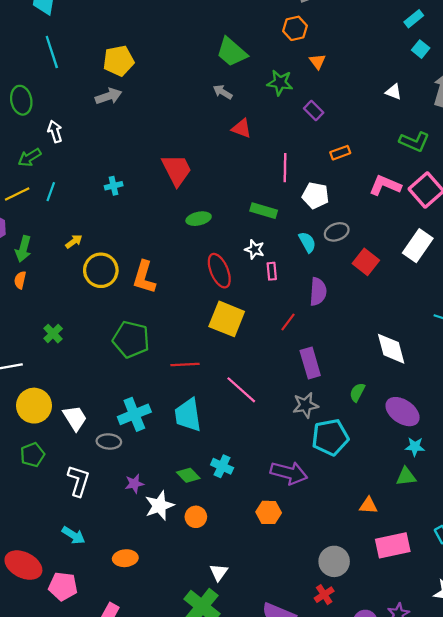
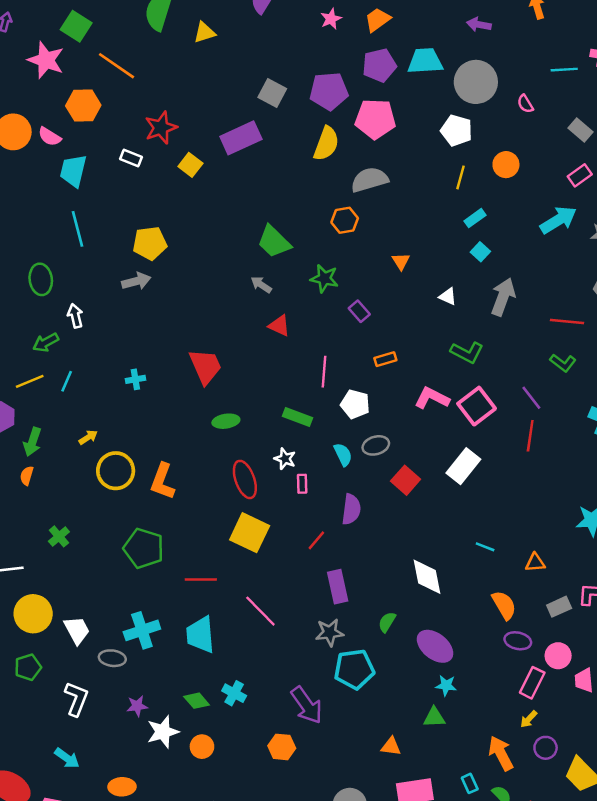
orange triangle: (317, 61) -> (401, 261), moved
purple arrow: (289, 473) -> (307, 705), turned 36

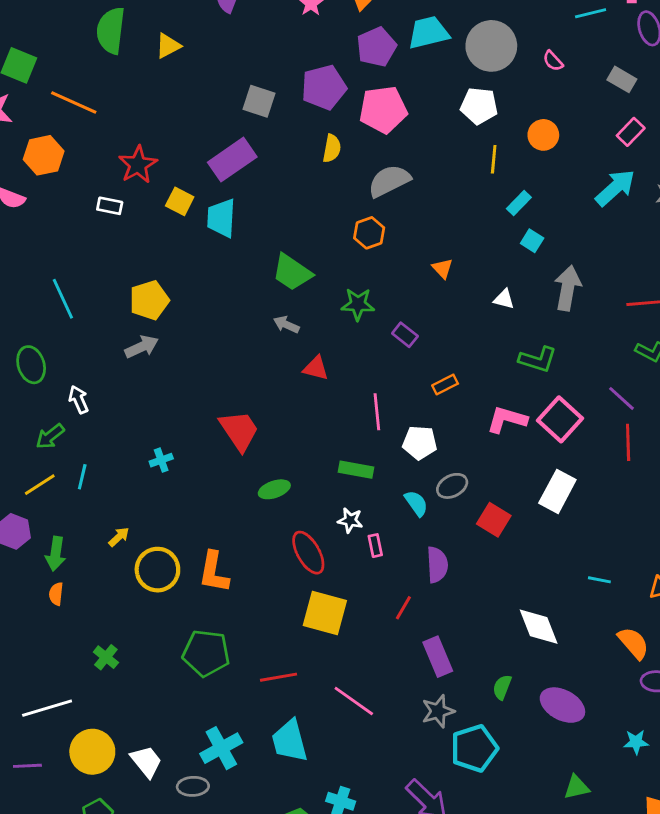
yellow semicircle: (326, 144) -> (332, 148), size x0.7
cyan trapezoid: (73, 171) -> (221, 218), moved
cyan star: (446, 685) -> (636, 742), moved

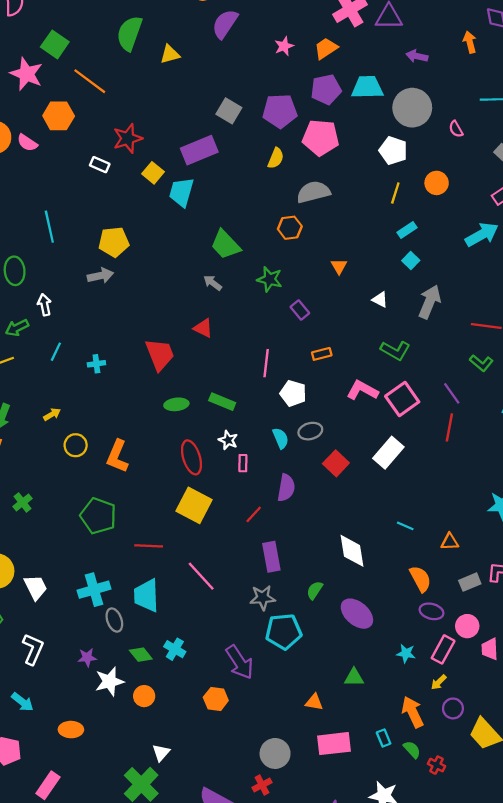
red triangle: (316, 368) -> (203, 328), moved
green rectangle: (356, 470) -> (222, 402), moved
cyan line: (82, 477) -> (56, 352), moved
yellow circle: (157, 570) -> (76, 445), size x0.7
gray ellipse: (193, 786) -> (114, 620), moved, turned 60

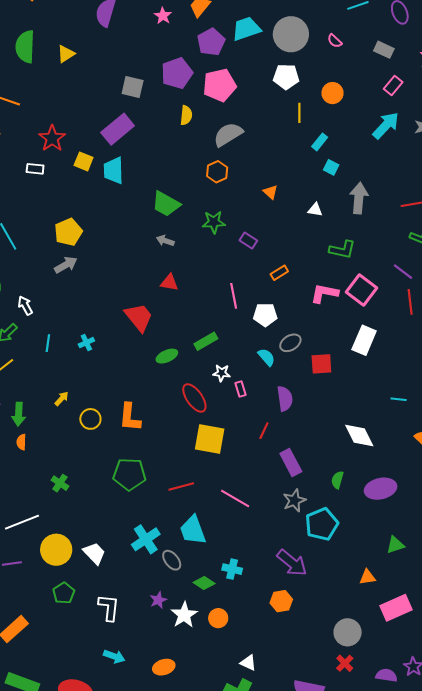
green rectangle: (222, 402) -> (206, 341), turned -35
red square: (336, 463) -> (321, 364), turned -30
purple ellipse: (357, 614) -> (381, 489), turned -36
white triangle: (161, 753) -> (248, 663), turned -30

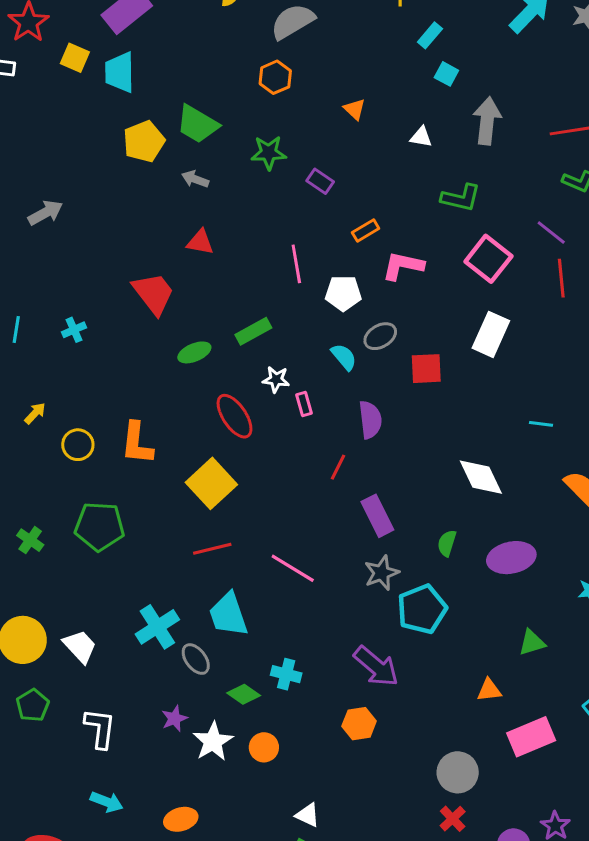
yellow pentagon: (68, 232) -> (144, 141), moved
pink L-shape: (324, 293) -> (403, 266), moved
yellow square: (210, 439) -> (211, 483), moved, turned 36
green pentagon: (129, 474) -> (99, 526), moved

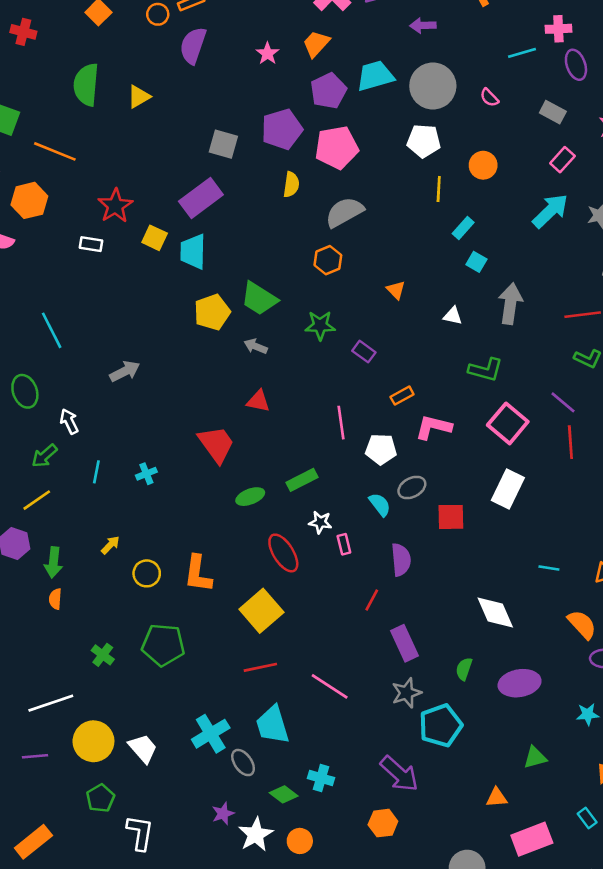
white L-shape: (100, 728) -> (140, 833), moved

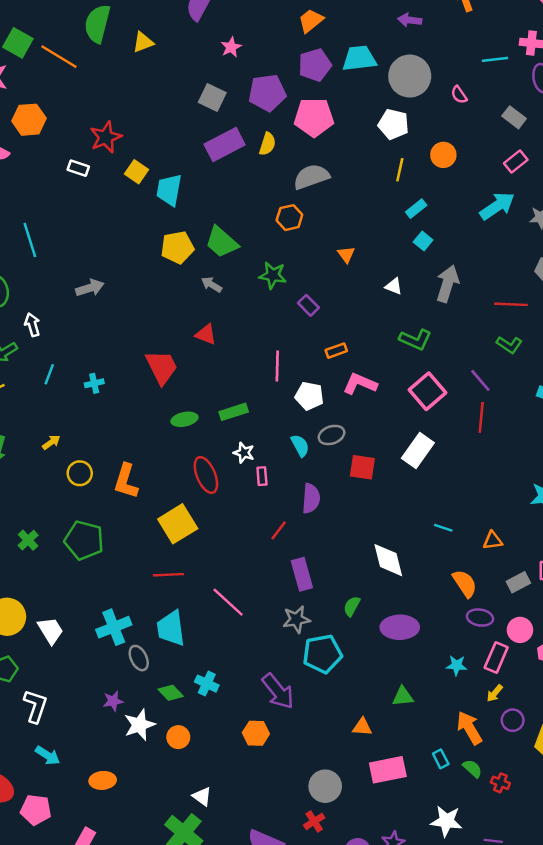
pink star: (267, 54) -> (231, 47), moved
orange line: (55, 151) -> (59, 57), moved
purple rectangle: (201, 198) -> (225, 145), moved

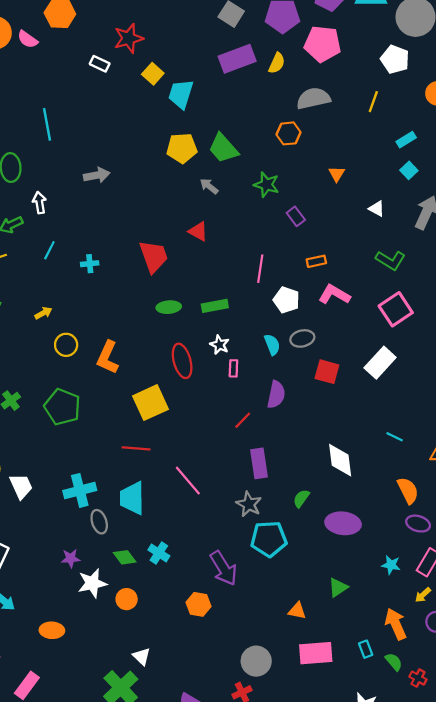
yellow line: (400, 170) -> (373, 102), moved
gray star: (296, 619) -> (249, 504), turned 30
green triangle: (403, 696) -> (338, 587), turned -35

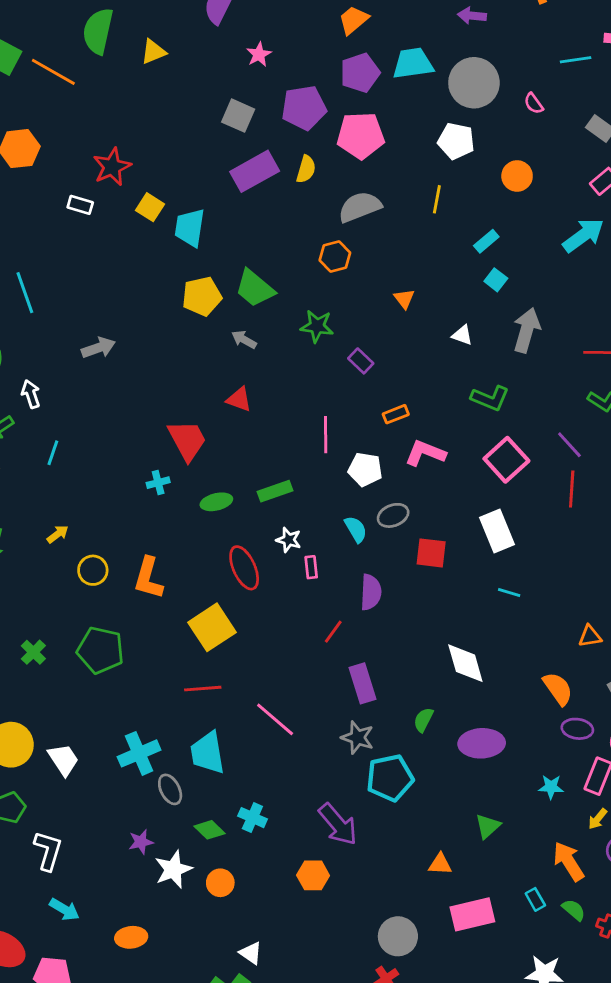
cyan cross: (90, 264) -> (158, 483), moved
white rectangle: (380, 363) -> (497, 531), turned -56
cyan line: (395, 437) -> (509, 592), moved

